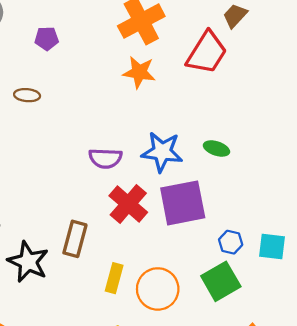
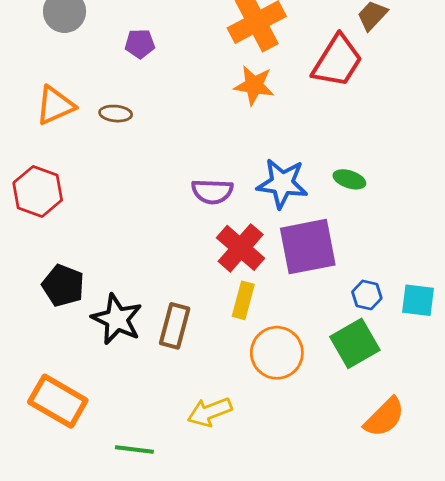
brown rectangle: (75, 239) -> (175, 326), moved
yellow rectangle: (114, 278) -> (243, 300), moved

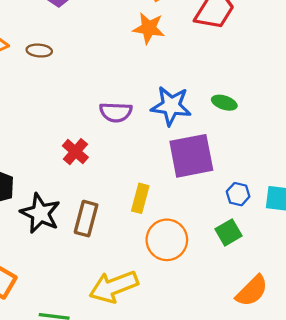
red cross: (241, 248) -> (75, 152), moved, size x0.7
green square: (355, 343) -> (229, 232), size x0.7
yellow arrow: (210, 412) -> (114, 287), size x1.4

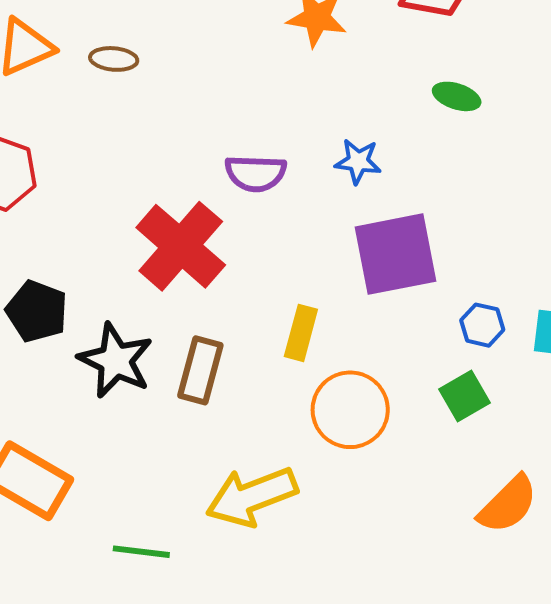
green ellipse: (224, 103) -> (457, 96), moved
blue star: (171, 106) -> (358, 161), size x0.6
red cross: (75, 152) -> (181, 246), size x1.8

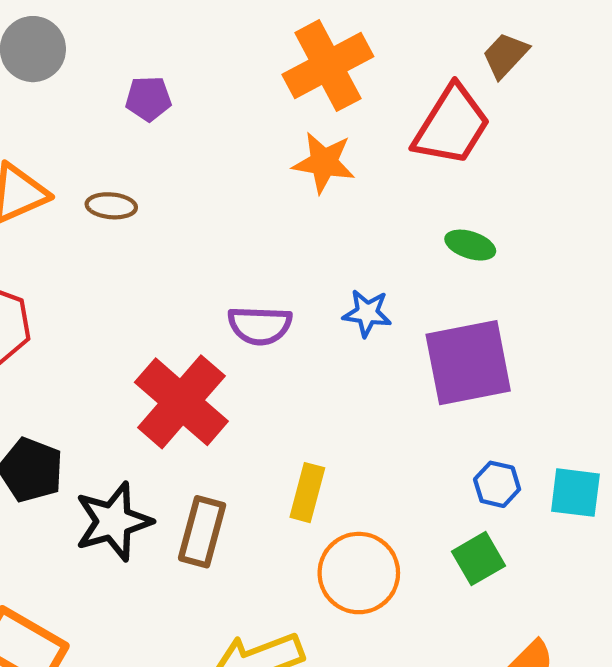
purple square: (396, 254) -> (468, 363), moved
black star: (116, 361) -> (113, 521), turned 30

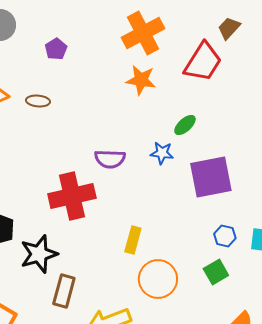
purple pentagon: (148, 99) -> (56, 49), turned -30
green ellipse: (470, 245) -> (185, 125), moved, turned -60
red cross: (181, 402) -> (72, 196), turned 36
brown rectangle: (202, 532) -> (64, 291), moved

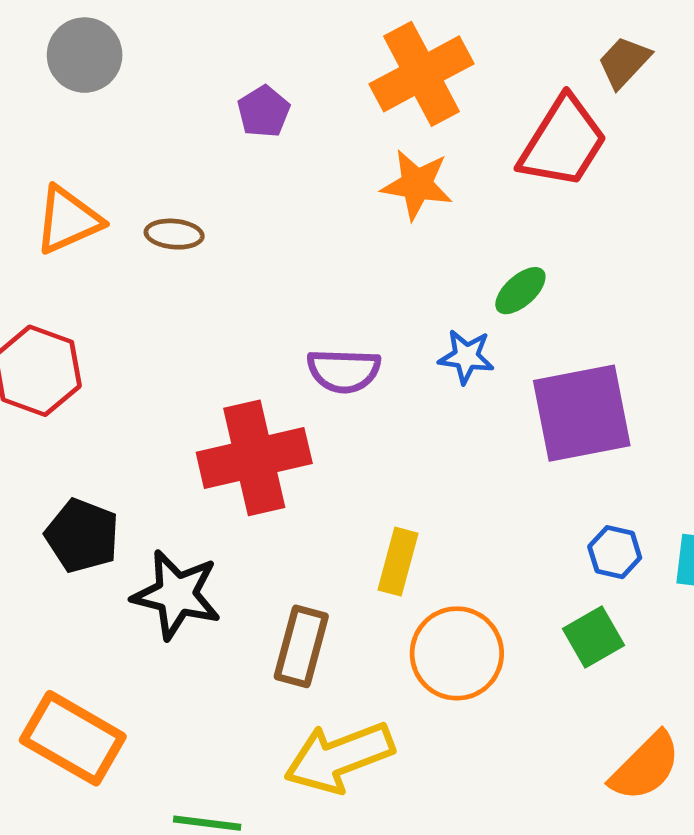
purple pentagon: (56, 49) -> (264, 112), moved
black star: (39, 254) -> (176, 595), turned 30
brown rectangle: (64, 291) -> (301, 646), moved

